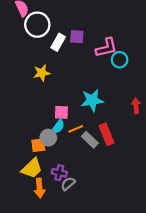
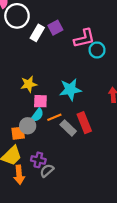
purple square: (77, 37) -> (55, 28), turned -32
yellow star: (42, 73) -> (29, 84), moved

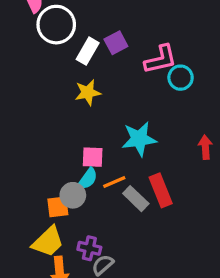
yellow star: (29, 84) -> (88, 93), moved

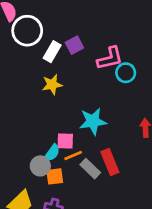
pink square: (93, 157) -> (65, 141), moved
orange square: (58, 207) -> (55, 176), moved

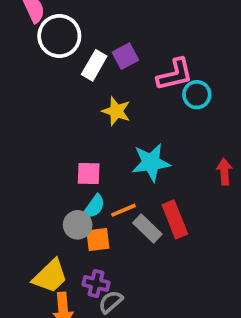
yellow star: (52, 85) -> (116, 111), moved, turned 30
pink square: (65, 141) -> (89, 174), moved

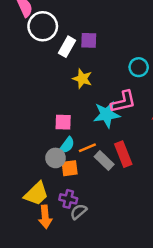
purple square: (125, 56) -> (89, 40), turned 30
pink L-shape: (175, 74) -> (123, 102), moved

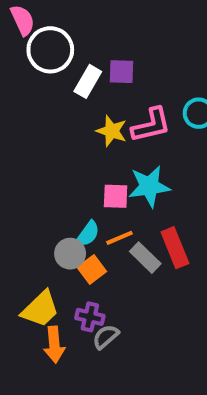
pink L-shape: (123, 102) -> (151, 125), moved
pink square: (63, 122) -> (116, 196), moved
orange square: (70, 168) -> (92, 269), turned -30

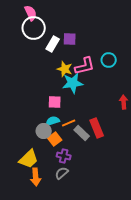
pink semicircle: (23, 20) -> (31, 13), moved
cyan star: (149, 186) -> (73, 83), moved
pink square: (116, 196) -> (55, 102), moved
cyan semicircle: (88, 234) -> (53, 121), turned -144
purple cross: (90, 317) -> (64, 156), moved

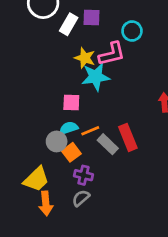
cyan circle: (109, 60) -> (132, 31), moved

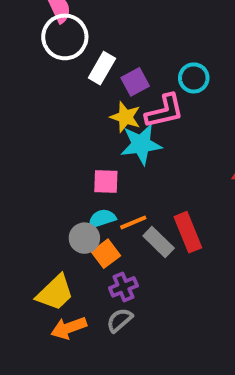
purple square: (92, 18) -> (135, 82), moved, turned -30
purple cross: (83, 175) -> (123, 287), turned -36
orange arrow: (46, 203) -> (69, 328), turned 75

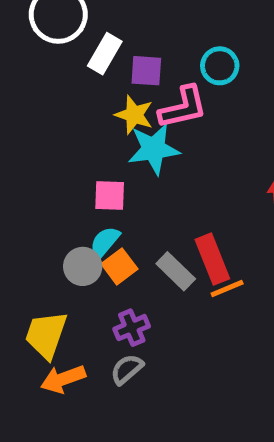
purple square: (135, 82) -> (146, 71), turned 32
cyan semicircle: (102, 219) -> (105, 242), turned -32
orange line: (133, 222) -> (227, 288), moved
orange square: (106, 254) -> (119, 266), moved
yellow trapezoid: (55, 293) -> (46, 335), turned 153

